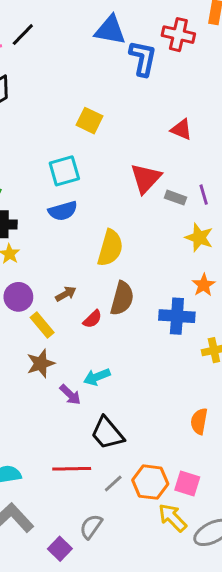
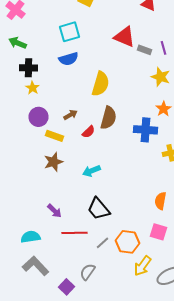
red triangle: (146, 178) -> (124, 37), turned -50
yellow rectangle: (42, 325) -> (54, 136), turned -30
purple arrow: (70, 395) -> (54, 211), moved
pink square: (187, 484) -> (158, 232), moved
yellow arrow: (172, 518) -> (142, 266), turned -100

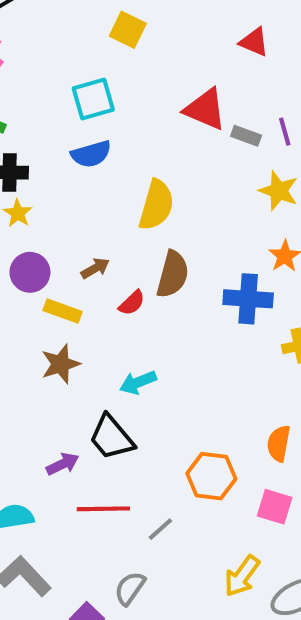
black trapezoid: (98, 209) -> (112, 437), moved
purple arrow: (54, 211) -> (63, 464), turned -70
orange hexagon: (128, 242) -> (211, 476), moved

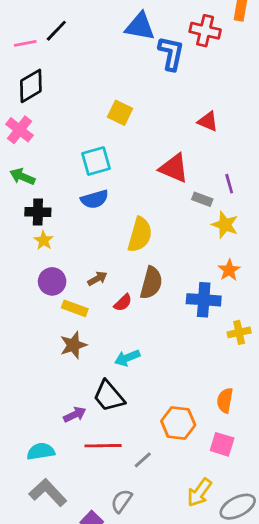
gray rectangle: (246, 136) -> (202, 199), moved

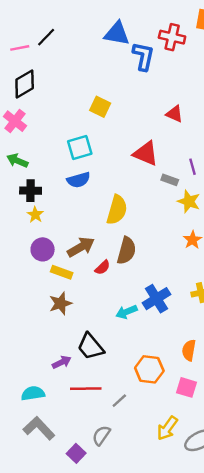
brown arrow: (97, 279) -> (81, 247), size x1.6
blue cross: (204, 300) -> (156, 299), moved, turned -36
cyan arrow: (127, 358) -> (126, 312), moved

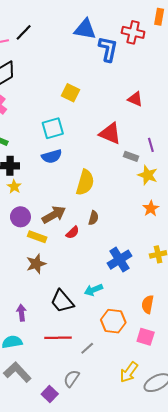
brown semicircle: (126, 251) -> (93, 218), size x0.6
cyan arrow: (126, 312) -> (93, 290), moved
purple arrow: (62, 362) -> (22, 313), moved, turned -70

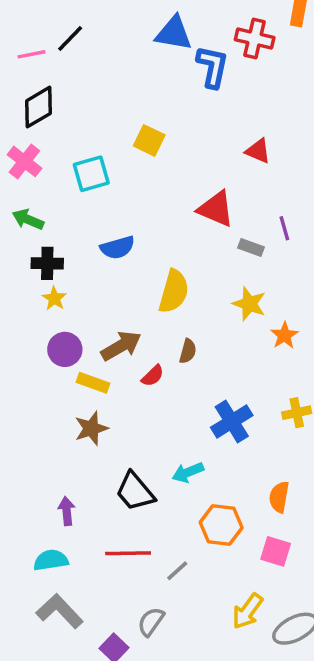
cyan square: (53, 128) -> (91, 174), moved
yellow star: (148, 175) -> (249, 304), moved

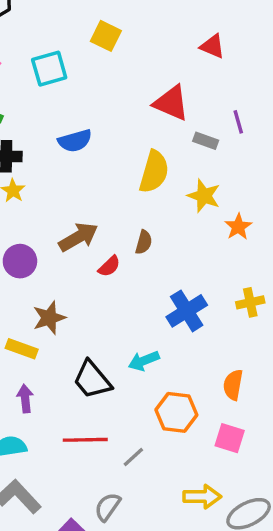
yellow semicircle: (174, 291) -> (154, 172), moved
purple circle: (65, 349) -> (20, 261), moved
yellow rectangle: (93, 383) -> (22, 349), moved
yellow arrow: (248, 611) -> (202, 497), turned -126

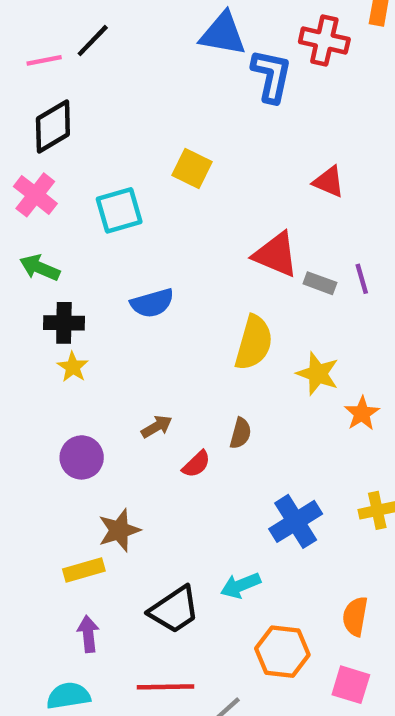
gray rectangle: (206, 141) -> (320, 283), moved
brown arrow: (78, 237) -> (157, 427), size x0.6
yellow rectangle: (22, 349) -> (84, 570), turned -36
black trapezoid: (92, 380) -> (174, 610), turned -84

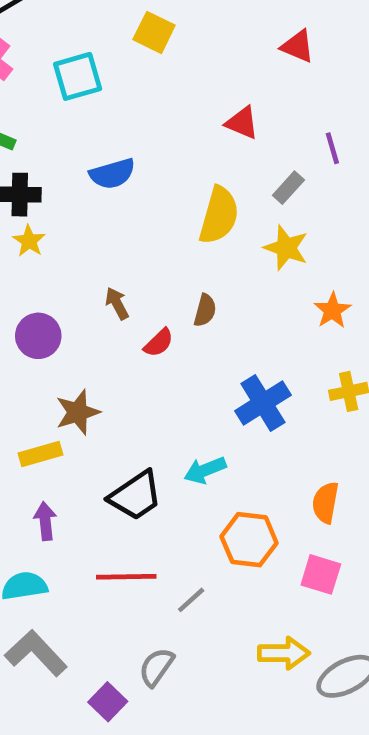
red triangle: (276, 255) -> (242, 123), size x0.7
gray rectangle: (320, 283) -> (288, 188), moved, turned -68
orange star: (362, 413) -> (332, 310), moved
brown arrow: (157, 427) -> (117, 303), turned -88

